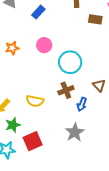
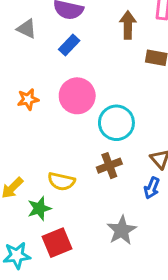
pink circle: (44, 45) -> (77, 96), size x1.5
blue arrow: (82, 104) -> (152, 188), moved
green star: (13, 125) -> (39, 208), moved

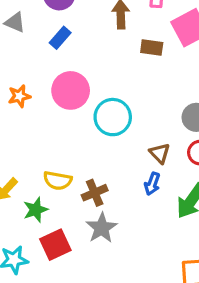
brown cross: (109, 166) -> (95, 193), moved
gray star: (122, 230) -> (102, 228), moved

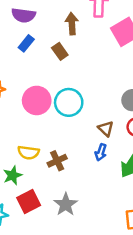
brown rectangle: (152, 47) -> (60, 51), moved, turned 49
pink circle: (71, 90) -> (37, 100), moved
gray star: (102, 228) -> (66, 204), moved

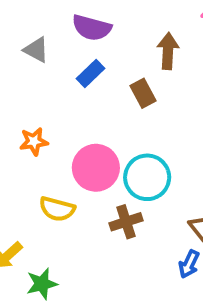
yellow semicircle: (28, 152) -> (57, 209), moved
brown cross: (57, 161) -> (126, 222), moved

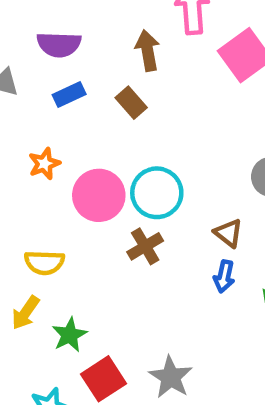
blue rectangle: (90, 74) -> (69, 95), turned 32
orange star: (34, 141) -> (44, 164), moved
yellow semicircle: (57, 209) -> (44, 262), moved

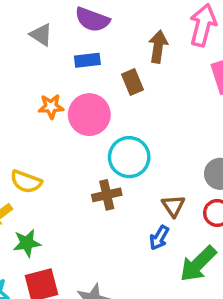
pink circle: (99, 195) -> (89, 115), moved

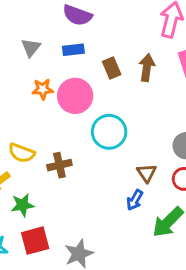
gray triangle: (41, 35) -> (31, 48), moved, turned 35
brown arrow: (158, 47) -> (147, 68), moved
brown cross: (107, 195) -> (59, 165), moved

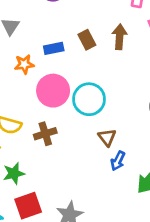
blue rectangle: (73, 50) -> (54, 48), moved
pink circle: (75, 96) -> (53, 91), moved
brown triangle: (147, 173) -> (107, 137), moved

